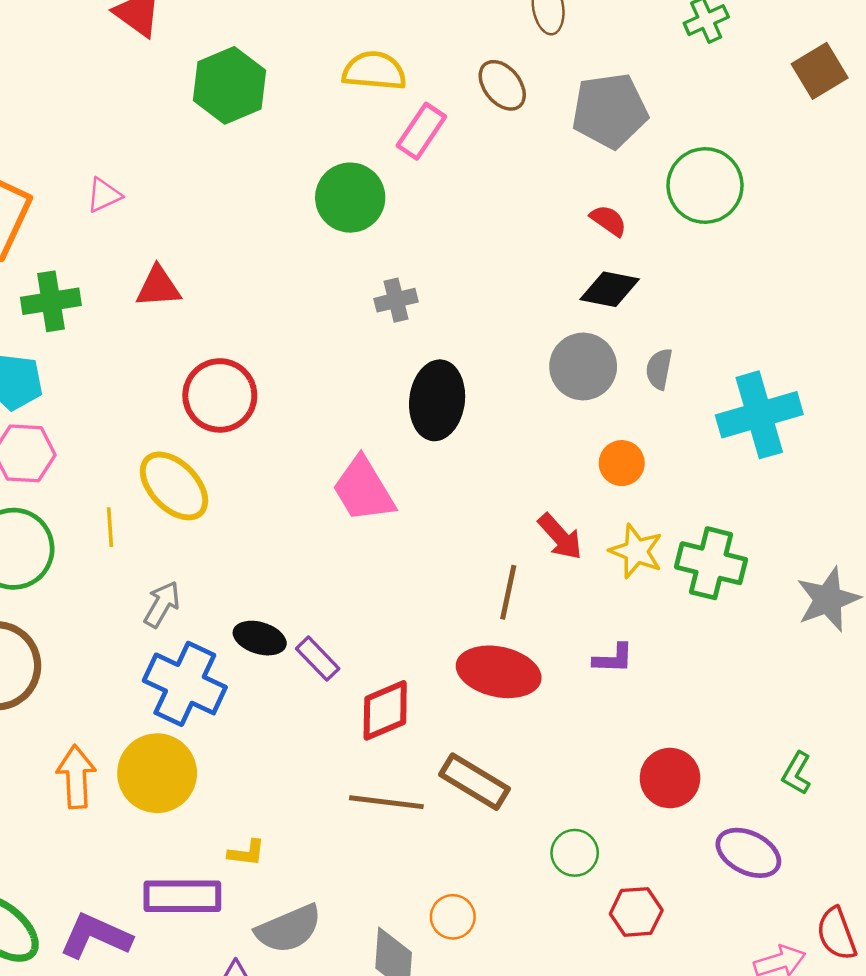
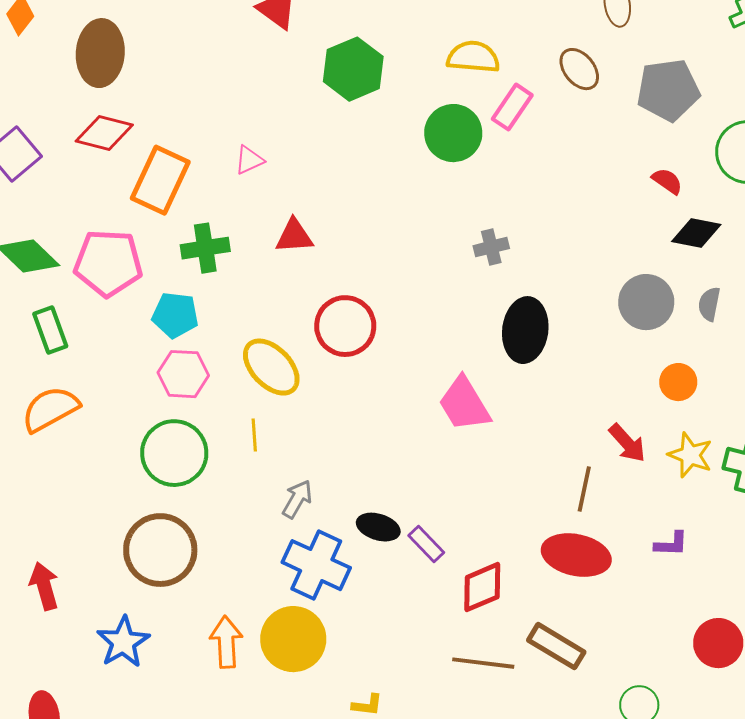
green circle: (350, 198) -> (453, 133), moved
black diamond: (610, 289) -> (696, 233), moved
yellow ellipse: (174, 486) -> (271, 367), moved

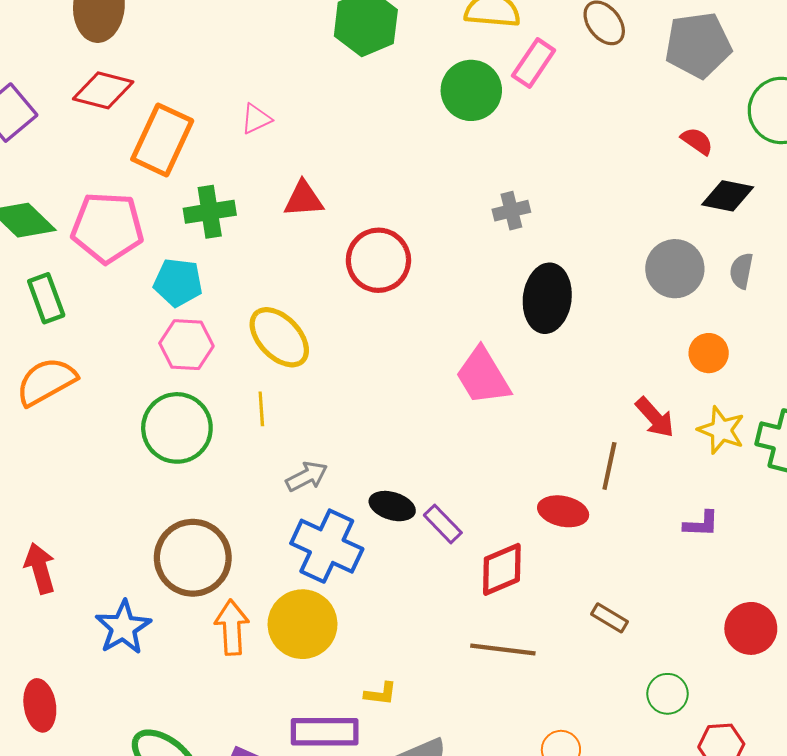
red circle: (345, 326) -> (378, 260), moved
gray arrow: (297, 499) -> (307, 476), turned 33
brown circle: (160, 550) -> (193, 558), moved
red ellipse: (576, 555) -> (563, 511), moved, size x0.7
brown rectangle: (556, 646) -> (609, 618), moved, size x0.6

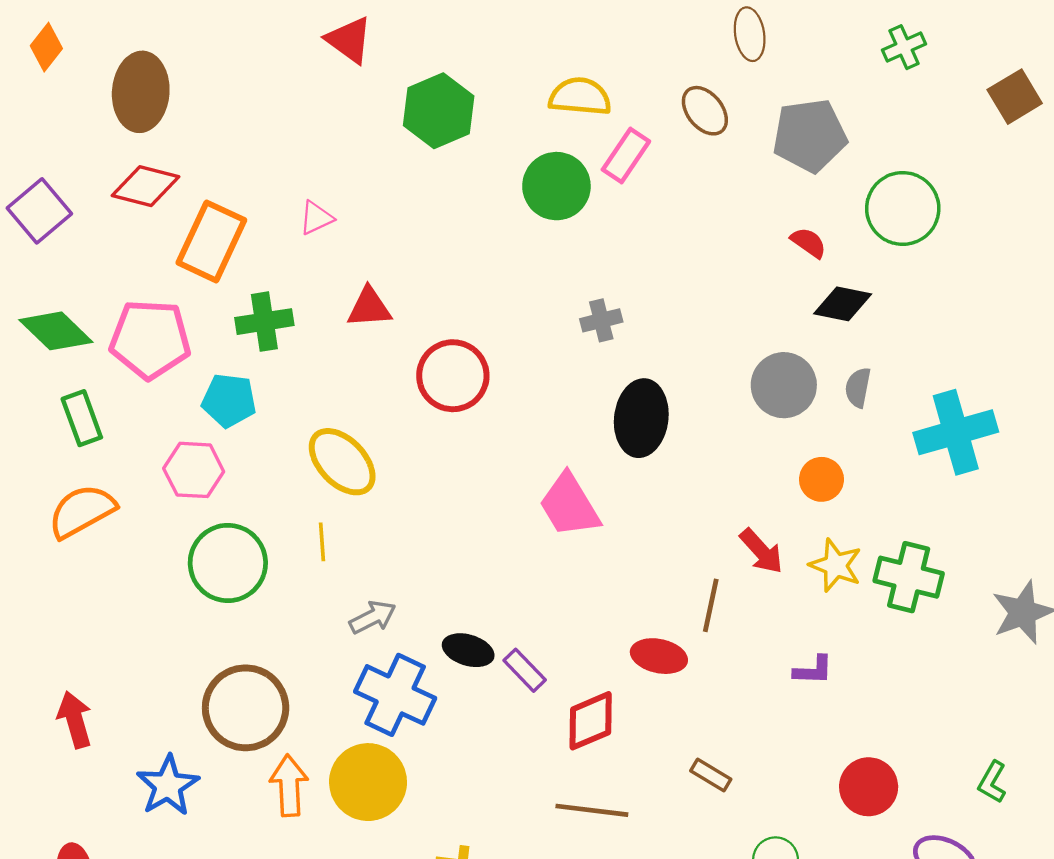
pink hexagon: (186, 345) -> (194, 470), moved

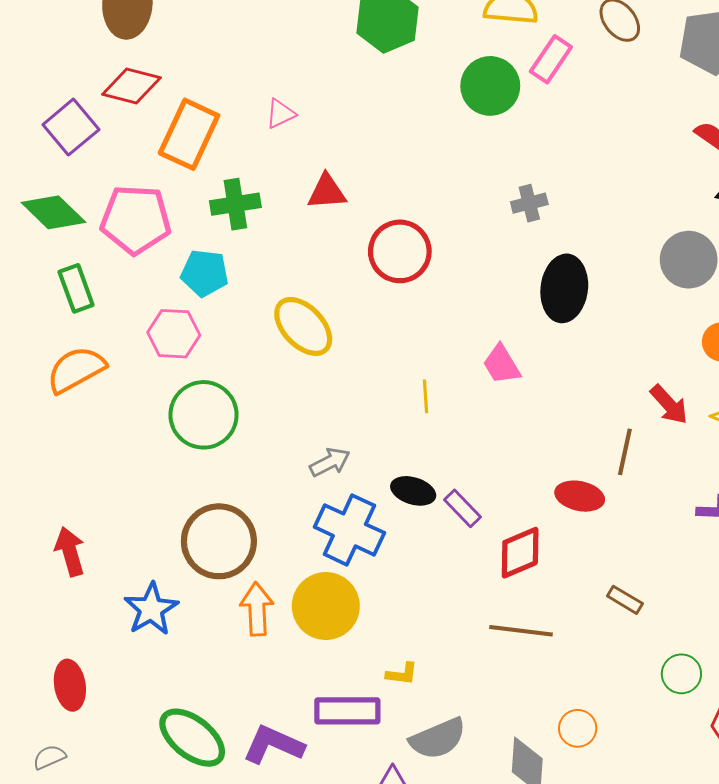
purple square: (39, 211) -> (71, 127), moved
pink trapezoid: (569, 505) -> (502, 364), size x0.7
yellow line: (322, 542) -> (426, 396), moved

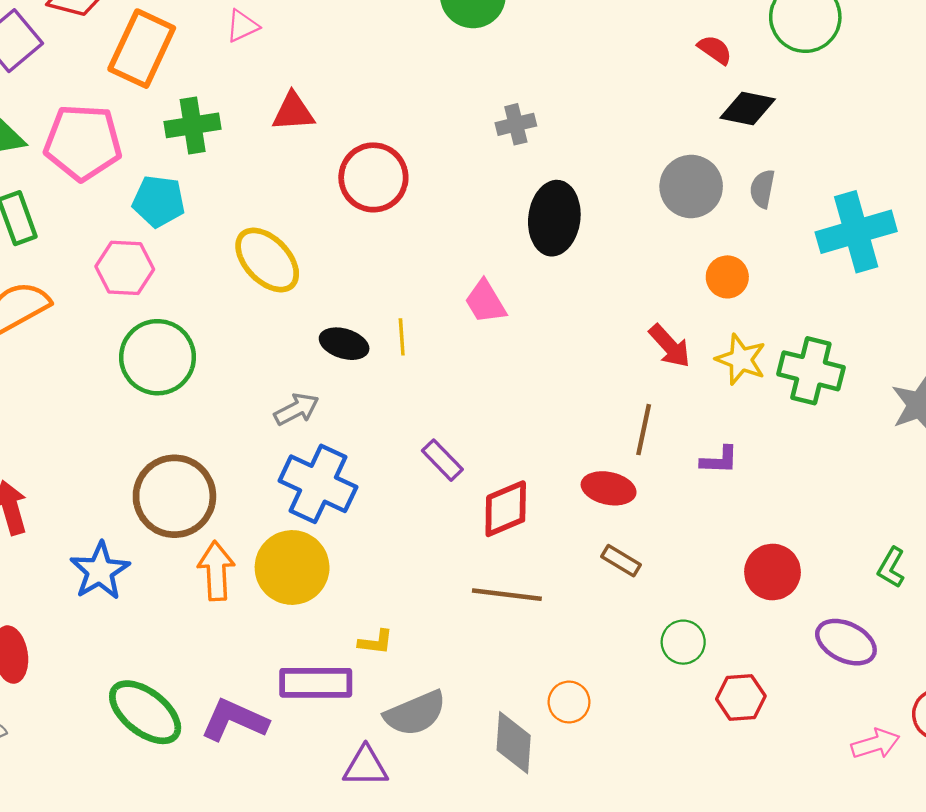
brown line: (625, 452) -> (644, 430), moved
black ellipse: (413, 491) -> (344, 344), moved
red ellipse: (580, 496) -> (609, 488), moved

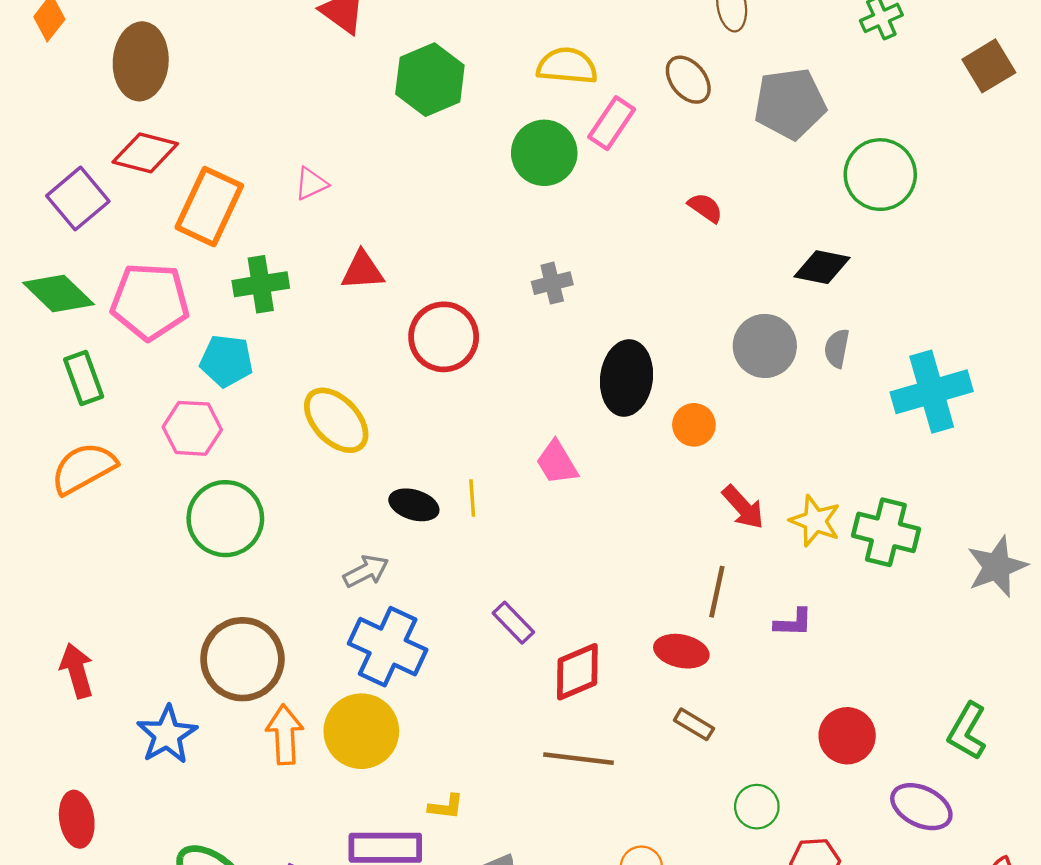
red semicircle: (715, 50) -> (705, 208), moved
gray cross: (516, 124) -> (552, 283), moved
orange circle: (727, 277) -> (694, 425), moved
green L-shape: (891, 567) -> (967, 731), size x1.4

